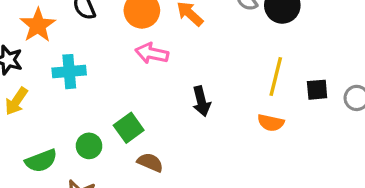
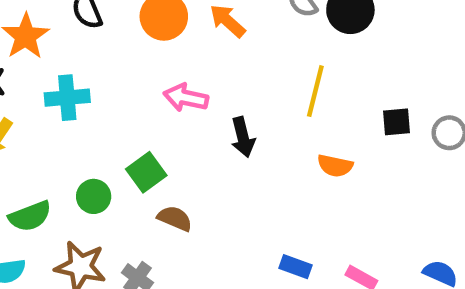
pink arrow: (152, 53) -> (186, 98), moved
yellow line: (276, 76) -> (315, 91), moved

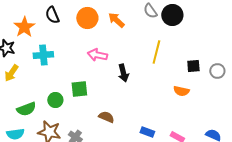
orange semicircle: (335, 166) -> (181, 91), moved
green square: (146, 172) -> (79, 89), turned 30
brown semicircle: (175, 218) -> (106, 117), moved

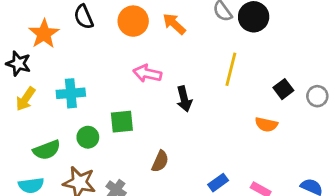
cyan cross: (43, 55) -> (71, 93), moved
black square: (193, 66) -> (283, 89), turned -32
brown semicircle: (106, 117) -> (160, 161), turned 91
blue rectangle: (147, 132) -> (218, 183), turned -56

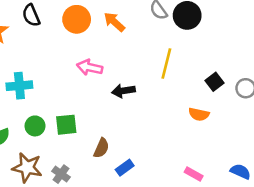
black arrow: (184, 99) -> (123, 91), turned 95
green square: (122, 122) -> (66, 125), moved
blue rectangle: (218, 183) -> (125, 168), moved

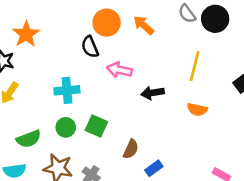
black semicircle: (31, 15) -> (90, 47), moved
cyan cross: (19, 86) -> (67, 90), moved
orange semicircle: (199, 114) -> (197, 109), moved
green square: (66, 125) -> (96, 126), turned 30

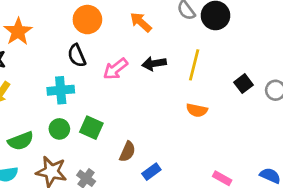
orange circle: (107, 23) -> (87, 20), moved
black semicircle: (90, 47) -> (77, 56), moved
pink arrow: (119, 70) -> (115, 69), turned -50
black arrow: (153, 93) -> (154, 64), moved

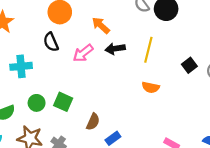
orange arrow: (141, 22) -> (101, 25), moved
cyan cross: (61, 90) -> (21, 66), moved

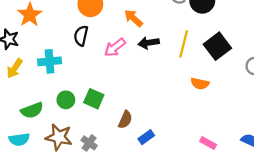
black semicircle: (51, 42) -> (81, 36), turned 36
black square: (189, 65) -> (217, 46), moved, size x1.6
orange semicircle: (151, 87) -> (200, 84), moved

